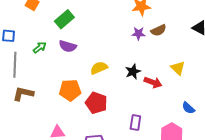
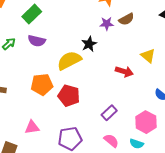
yellow semicircle: (99, 68) -> (69, 60), size x1.4
black star: (133, 72) -> (89, 44), moved
purple rectangle: (135, 122) -> (109, 113), turned 42

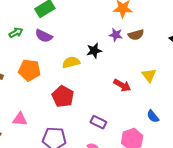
yellow semicircle: (69, 60) -> (71, 62), size x0.7
orange pentagon: (42, 85) -> (29, 70), moved
purple rectangle: (109, 113) -> (98, 122), turned 56

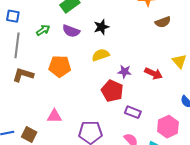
purple star: (116, 35) -> (125, 72), moved
black star: (94, 51) -> (101, 27), moved
red pentagon: (63, 96) -> (112, 91), moved

